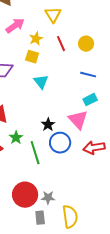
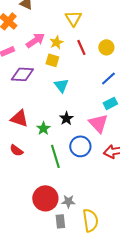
pink arrow: (15, 26) -> (35, 40), moved
blue line: (88, 75) -> (108, 78), turned -56
black star: (48, 125) -> (66, 118), moved
green star: (16, 138) -> (43, 128), moved

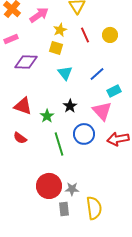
pink arrow: (35, 40) -> (39, 15), moved
blue line: (108, 78) -> (97, 74), moved

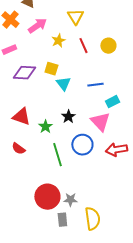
yellow square: (56, 48) -> (51, 69), moved
blue line: (97, 74) -> (95, 85), turned 35

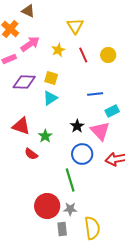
pink arrow: (37, 26) -> (30, 44), moved
cyan triangle: (63, 84) -> (50, 98), moved, turned 35
black star: (68, 117) -> (77, 126), moved
red semicircle: (18, 149) -> (31, 154), moved
green line: (57, 155) -> (70, 180), moved

